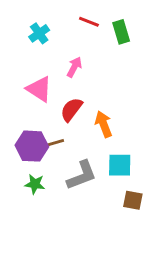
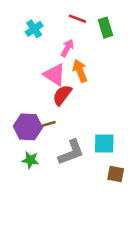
pink arrow: (74, 67) -> (67, 48), moved
pink triangle: (39, 89) -> (55, 75), moved
orange arrow: (104, 124) -> (80, 71), moved

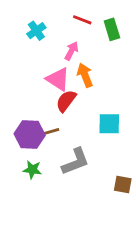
cyan square: (104, 143) -> (109, 124), moved

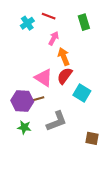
red line: (82, 20) -> (49, 16), moved
pink triangle: (58, 79) -> (43, 78), moved
red semicircle: (66, 101) -> (65, 76), moved
cyan square: (109, 124) -> (82, 93), turned 30

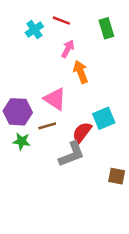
red semicircle: (65, 76) -> (82, 132), moved
cyan square: (82, 93) -> (104, 118), turned 36
purple hexagon: (22, 101) -> (18, 112), moved
green star: (24, 127) -> (22, 141), moved

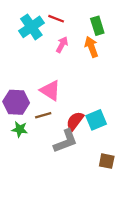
cyan cross: (34, 30) -> (31, 27), size x1.5
orange arrow: (81, 72) -> (91, 47), moved
cyan square: (104, 118) -> (96, 120), moved

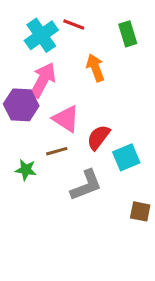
pink arrow: (62, 45) -> (43, 80), moved, size x1.6
orange arrow: (91, 47) -> (95, 68), moved
purple hexagon: (16, 102) -> (21, 105), moved
red semicircle: (75, 121) -> (98, 137), moved

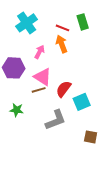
red line: (74, 25) -> (63, 28), moved
pink arrow: (43, 80) -> (40, 52), moved, size x0.6
brown line: (57, 151) -> (39, 90), moved

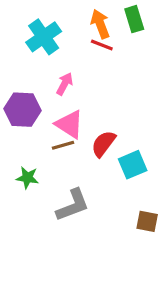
green rectangle: (83, 22) -> (134, 19), moved
orange arrow: (62, 44) -> (100, 24), moved
gray L-shape: (56, 120) -> (73, 205), moved

